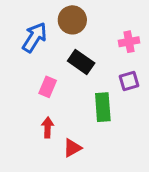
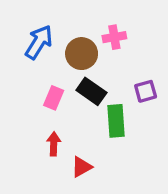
brown circle: (72, 20) -> (82, 54), moved
pink cross: (129, 42) -> (114, 37), moved
black rectangle: (81, 62) -> (91, 91), moved

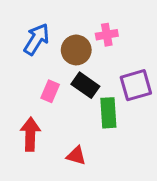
purple square: (146, 91) -> (136, 85), size x1.5
red arrow: (54, 144) -> (30, 134), moved, size x1.5
red triangle: (82, 167) -> (76, 156), turned 45

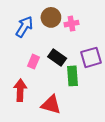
brown circle: (76, 50) -> (51, 17), moved
red triangle: (76, 156) -> (51, 105), size x1.5

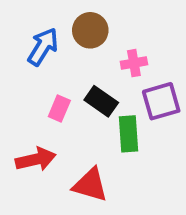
pink cross: (71, 24) -> (134, 63), moved
red arrow: (20, 90) -> (36, 159), turned 75

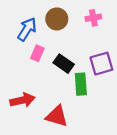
pink cross: (134, 63) -> (93, 18), moved
pink rectangle: (59, 108) -> (37, 53), moved

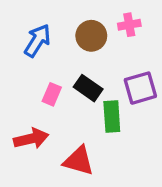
brown circle: (57, 19) -> (91, 36), moved
pink rectangle: (37, 53) -> (52, 94), moved

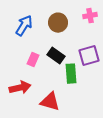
pink cross: (129, 25) -> (90, 16), moved

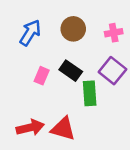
pink cross: (90, 16) -> (114, 33), moved
purple square: (89, 56) -> (112, 71), turned -35
red arrow: (20, 88) -> (30, 128), moved

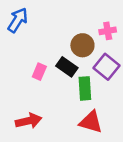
brown circle: (73, 29) -> (82, 45), moved
blue arrow: (30, 33) -> (18, 20), moved
red triangle: (63, 129) -> (91, 122), moved

